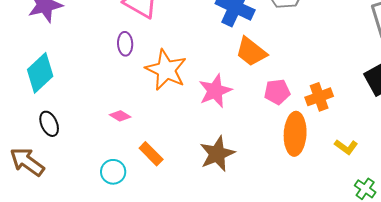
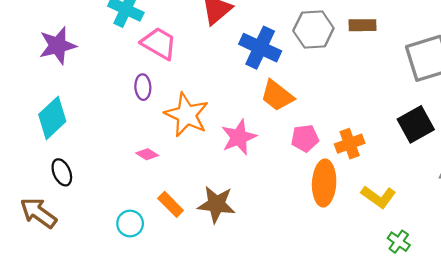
pink diamond: (120, 116) -> (147, 154), moved
yellow L-shape: (346, 147) -> (378, 197), size x1.4
brown star: (217, 154) -> (216, 204), moved, turned 30

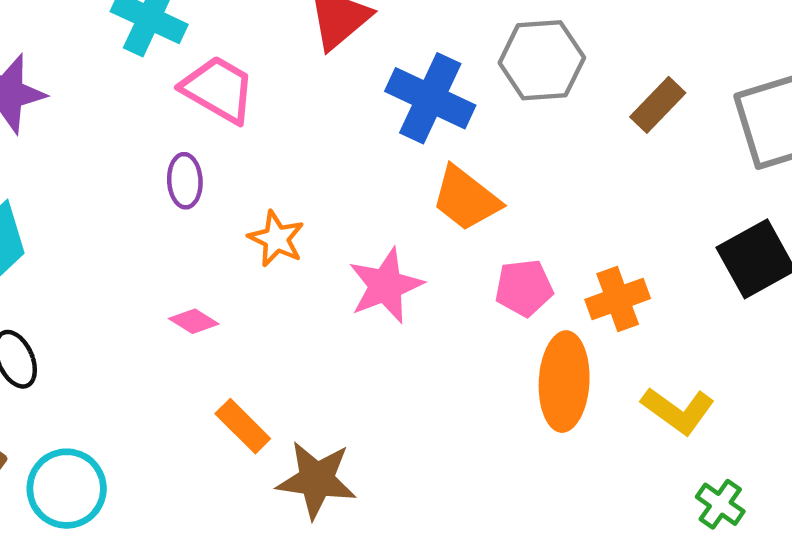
brown rectangle: (362, 25) -> (658, 105), moved, turned -45
orange star: (187, 115) -> (276, 239), size x0.6
brown star: (216, 204) -> (316, 480), moved
cyan circle: (130, 224) -> (67, 489), moved, size x1.4

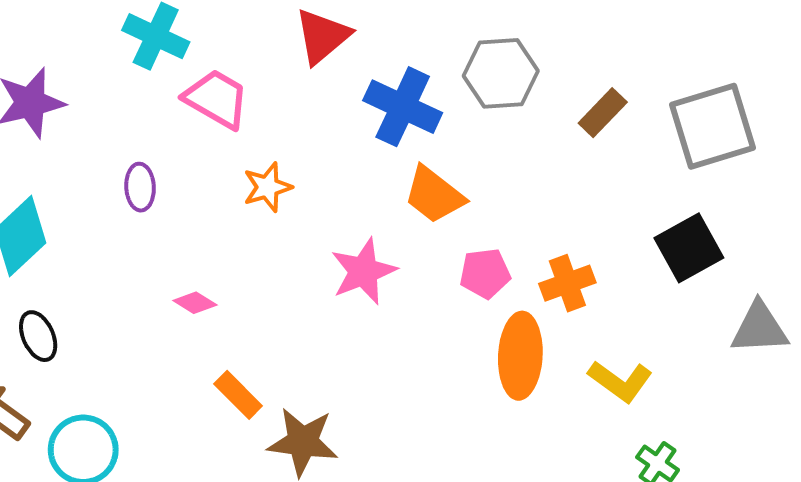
purple ellipse: (185, 181) -> (140, 187), moved
orange star: (276, 239) -> (267, 187), moved, turned 30

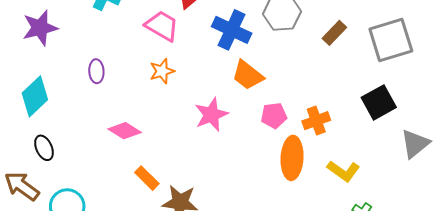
pink trapezoid: (216, 99) -> (162, 26), moved
pink diamond: (195, 303) -> (125, 131), size x1.5
gray triangle: (759, 328) -> (415, 144), turned -36

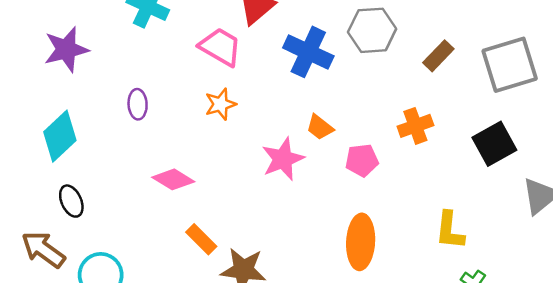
orange trapezoid: (248, 75) -> (320, 127), moved, size x0.7
orange cross: (316, 121) -> (415, 126), moved
orange ellipse: (292, 158) -> (361, 242), moved
yellow L-shape: (343, 171) -> (450, 230), turned 60

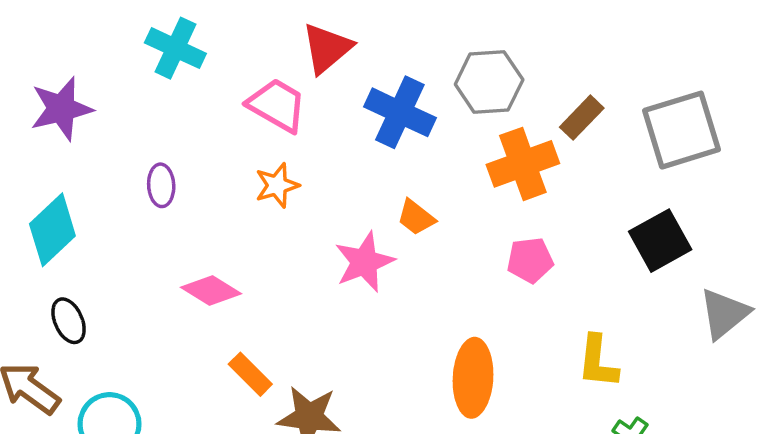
orange cross: (415, 126) -> (523, 164), moved, size x1.4
pink pentagon: (362, 160) -> (530, 260), moved

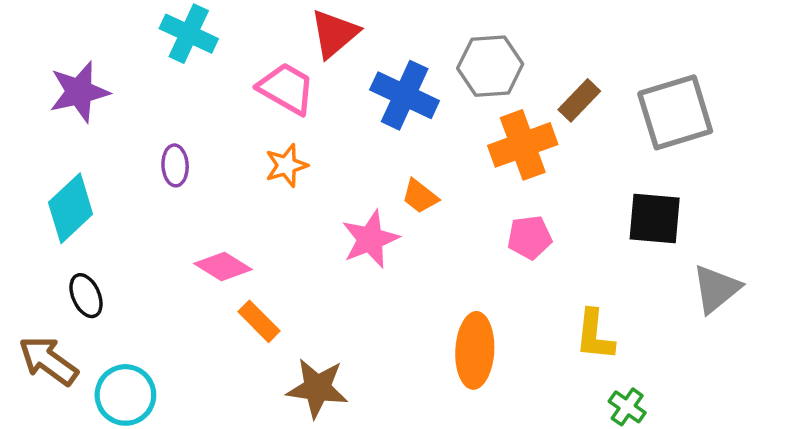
black square: (660, 241) -> (655, 219), turned 34
orange rectangle: (250, 374) -> (259, 321), moved

